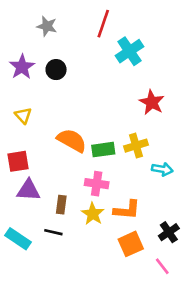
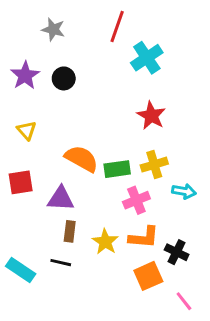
red star: (152, 102) -> (151, 116), moved
pink cross: (97, 184) -> (136, 200), moved, turned -30
purple triangle: (28, 190) -> (61, 199), moved
black cross: (169, 232) -> (177, 252), moved, turned -30

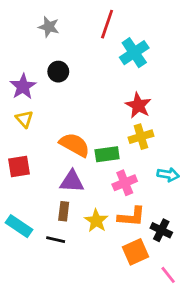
purple star: (25, 75) -> (23, 87), moved
yellow cross: (154, 165) -> (141, 137), moved
purple triangle: (61, 199) -> (72, 181), moved
cyan rectangle: (21, 270) -> (19, 226), moved

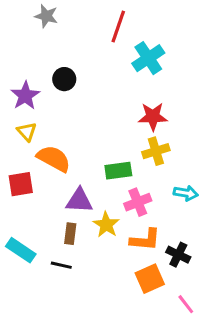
gray star: (49, 27) -> (46, 16), moved
red star: (138, 105) -> (153, 117), turned -30
orange semicircle: (75, 145) -> (54, 159), moved
yellow star: (96, 221) -> (106, 225), moved

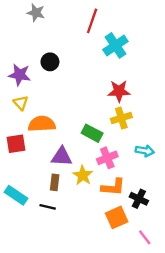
purple star: (25, 96) -> (20, 75), turned -30
orange semicircle: (54, 159) -> (42, 124), turned -32
green rectangle: (118, 171) -> (92, 133), turned 36

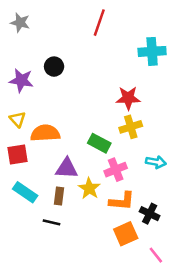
gray star: (36, 13) -> (20, 23), moved
cyan cross: (115, 45) -> (152, 51), moved, turned 30
yellow triangle: (21, 103) -> (18, 119), moved
cyan rectangle: (16, 195) -> (25, 192), moved

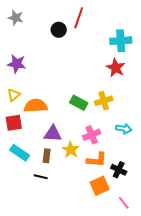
black circle: (54, 67) -> (59, 30), moved
red star: (128, 98) -> (116, 68), moved, turned 30
yellow triangle: (18, 119) -> (14, 95), turned 32
green rectangle: (99, 143) -> (79, 103), moved

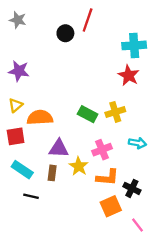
black line: (41, 177) -> (31, 196), moved

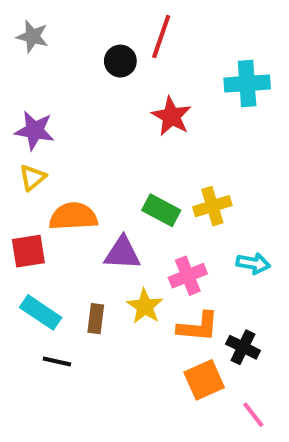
red star: (129, 75) -> (171, 116), moved
yellow triangle: (16, 105) -> (32, 178), moved
purple triangle: (59, 149) -> (122, 253), moved

